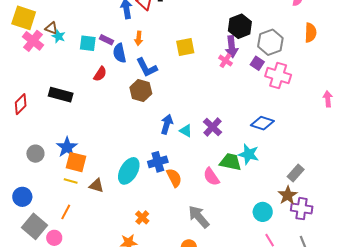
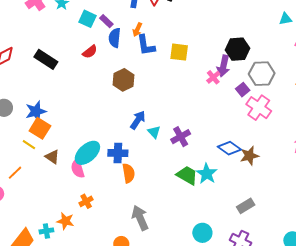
blue L-shape: (147, 67) -> (146, 45), moved
pink semicircle: (211, 177) -> (78, 168), moved
brown star: (288, 195) -> (249, 156), moved

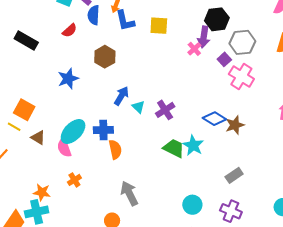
blue star: (36, 111) -> (68, 79), moved
orange star: (65, 221) -> (42, 192), moved
cyan cross: (46, 231) -> (37, 212), size x1.6

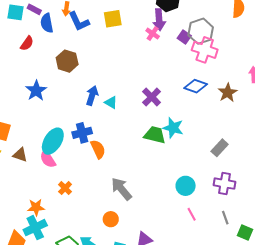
gray hexagon: (242, 42) -> (201, 31), moved
purple cross: (165, 110) -> (152, 97), moved
blue diamond: (214, 119) -> (196, 86), moved
brown star: (235, 125) -> (228, 93), moved

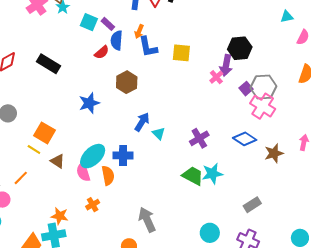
red semicircle: (27, 43) -> (102, 52), moved
cyan star: (173, 128) -> (212, 174), turned 30
orange semicircle: (98, 149) -> (108, 176), moved

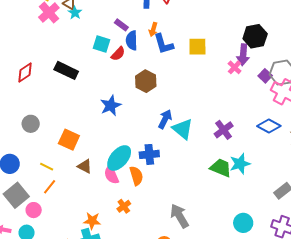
cyan square: (89, 22) -> (101, 44), moved
cyan triangle: (159, 133) -> (183, 129), size x1.6
yellow line: (34, 150) -> (47, 167), moved

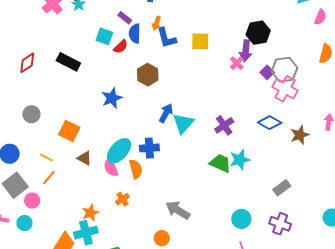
cyan triangle: (183, 129) -> (183, 123), turned 30
gray arrow: (179, 216) -> (178, 210), turned -30
orange star: (92, 221) -> (90, 213), turned -30

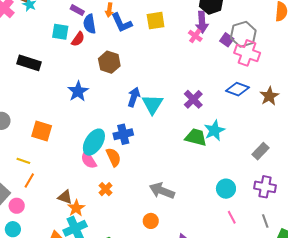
brown triangle: (84, 158) -> (65, 197), moved

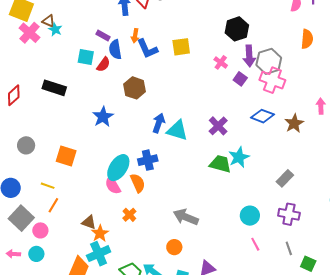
purple arrow: (202, 22) -> (249, 56), moved
purple square: (227, 40) -> (240, 79), moved
cyan triangle: (153, 104) -> (177, 130), turned -45

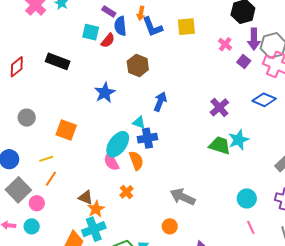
cyan triangle: (177, 130) -> (139, 122), moved, size x0.6
yellow line: (48, 186) -> (46, 159), turned -40

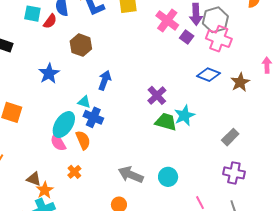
pink cross: (225, 44) -> (167, 20), size x1.6
purple cross: (219, 107) -> (157, 95), moved
blue cross: (147, 138) -> (93, 117), turned 36
cyan circle: (247, 199) -> (168, 177), moved

